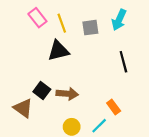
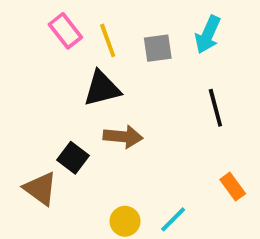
brown arrow: (67, 94) -> (123, 137), moved
orange rectangle: (114, 107) -> (233, 187), moved

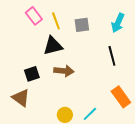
cyan arrow: (208, 35) -> (118, 23), moved
black square: (73, 158) -> (32, 74), moved, turned 35
orange rectangle: (233, 187) -> (121, 97), size x1.5

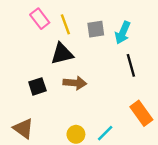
cyan arrow: (118, 23) -> (123, 33), moved
brown triangle: (21, 98) -> (23, 128), moved

